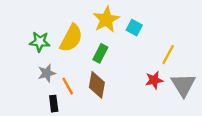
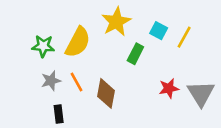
cyan square: (134, 28) -> (159, 31), moved
green rectangle: (100, 53) -> (135, 54), moved
yellow line: (168, 54) -> (184, 37), moved
orange line: (68, 86) -> (77, 82), moved

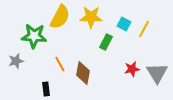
yellow star: (116, 22) -> (91, 17), turned 30
yellow semicircle: (78, 42) -> (60, 17), moved
green star: (43, 46) -> (34, 36), size x1.4
gray star: (51, 81) -> (16, 61), moved

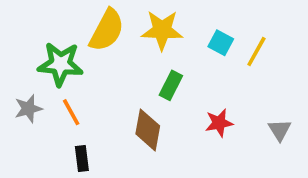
green rectangle: (106, 42) -> (171, 85), moved
orange line: (60, 64) -> (71, 112), moved
red star: (132, 69) -> (219, 123), moved
gray triangle: (157, 73) -> (280, 130), size x0.6

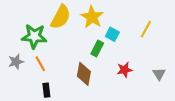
yellow star: (162, 30) -> (92, 17), turned 30
cyan square: (221, 43) -> (112, 34), moved

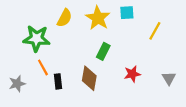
yellow semicircle: (61, 17) -> (64, 18), size x0.7
cyan square: (112, 34) -> (127, 13), moved, turned -32
gray star: (16, 62) -> (17, 84), moved
black rectangle: (46, 90) -> (58, 81), moved

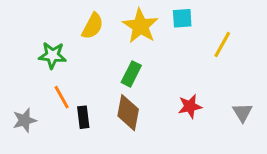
green star: (36, 38) -> (52, 55), size x0.7
green rectangle: (103, 51) -> (131, 74), moved

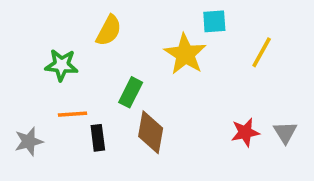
yellow star: (140, 26) -> (185, 54), moved
green rectangle: (131, 74) -> (131, 92), moved
orange line: (62, 97) -> (72, 114), turned -65
red star: (190, 106) -> (245, 132), moved

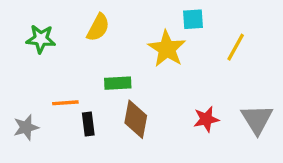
green star: (61, 65) -> (41, 39), moved
green rectangle: (131, 92) -> (118, 83), turned 60
red star: (245, 132) -> (206, 119), moved
gray triangle: (285, 132) -> (257, 119), size x1.5

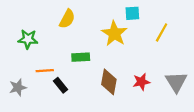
green star: (41, 39) -> (28, 39), moved
brown diamond: (136, 119) -> (109, 82), moved
black rectangle: (88, 124) -> (60, 85), turned -32

